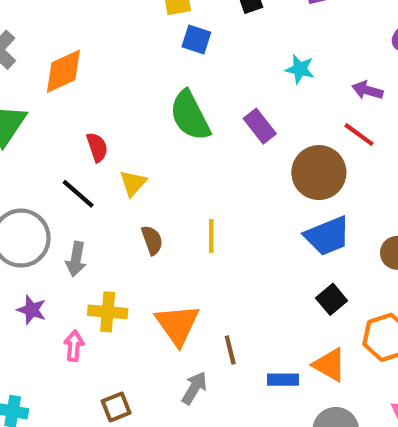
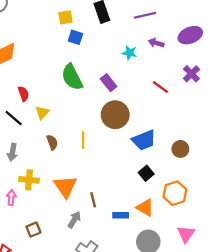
purple arrow: (367, 90) -> (156, 43), moved
brown circle: (319, 173) -> (115, 115), moved

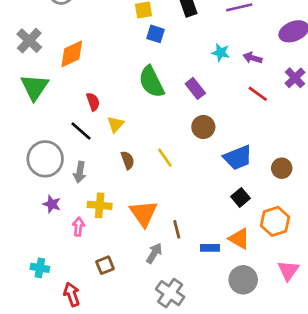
purple arrow: (156, 43) -> (252, 58), moved
brown circle: (115, 115) -> (203, 127), size x0.7
yellow line: (83, 140) -> (165, 158), turned -35

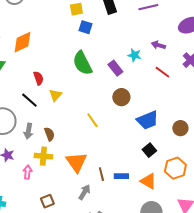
cyan star: (221, 53) -> (134, 55), moved
brown semicircle: (128, 160) -> (49, 134), moved
blue rectangle: (210, 248) -> (121, 176), moved

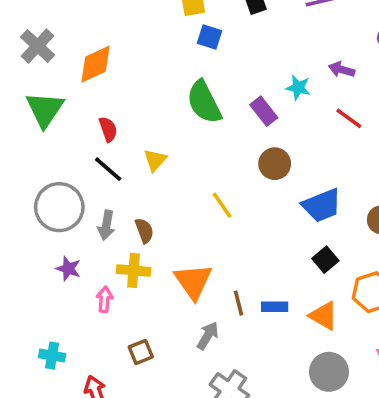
red semicircle: (38, 78) -> (108, 129), moved

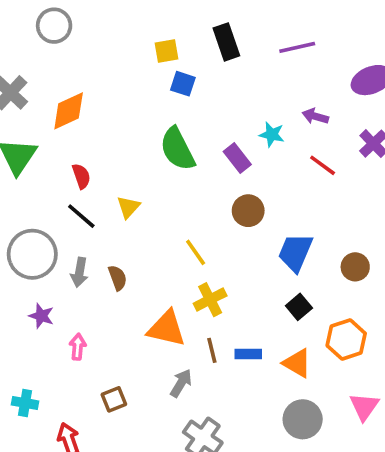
blue trapezoid: (322, 205) -> (295, 252), turned 135
yellow cross: (133, 270) -> (210, 300), moved, turned -32
orange triangle: (193, 281) -> (167, 329), turned -42

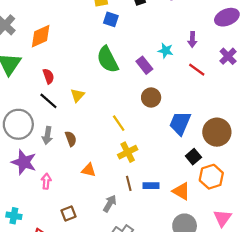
purple arrow: (315, 116) -> (192, 39), turned -104
brown circle: (355, 267) -> (217, 132), size x1.6
black square: (299, 307) -> (193, 157), moved
purple star: (41, 316) -> (24, 162), size x1.6
orange triangle: (167, 329) -> (89, 170), moved, size x0.6

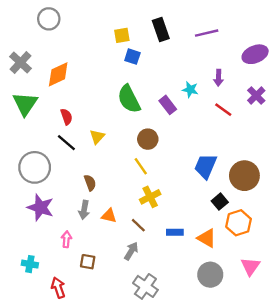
brown circle: (151, 97) -> (148, 139), moved
gray arrow: (47, 135) -> (84, 210), moved
pink arrow: (46, 181) -> (66, 239), moved
brown line: (129, 183) -> (138, 225), moved, turned -32
brown square: (69, 214) -> (88, 262), turned 32

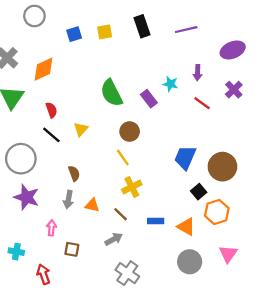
blue square: (132, 57) -> (74, 34), moved, turned -35
gray arrow: (131, 251) -> (114, 239), turned 30

